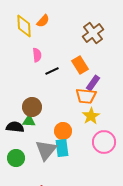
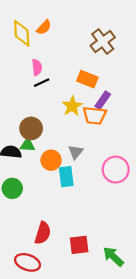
orange rectangle: (80, 65) -> (87, 79), turned -36
black line: (52, 71) -> (42, 83), moved
yellow star: (91, 116) -> (72, 106), moved
orange circle: (63, 131) -> (51, 160), moved
gray triangle: (46, 150) -> (76, 152), moved, size x0.6

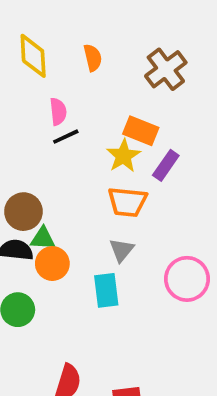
orange semicircle: (44, 27) -> (93, 58), moved, turned -56
yellow star: (72, 106) -> (124, 156), moved
orange trapezoid: (94, 116) -> (127, 202), moved
brown circle: (31, 128) -> (23, 212), moved
orange circle: (51, 160) -> (52, 264), moved

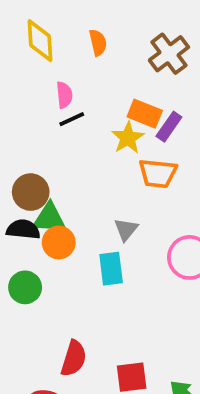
purple rectangle: (166, 165) -> (169, 127), moved
orange trapezoid: (127, 202) -> (158, 173), moved
green triangle: (43, 239) -> (49, 218), size x1.4

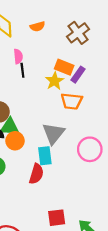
orange semicircle: (98, 43) -> (37, 26), turned 88
black line: (72, 119) -> (22, 70), turned -72
gray triangle: (126, 229) -> (53, 133), size x1.6
red semicircle: (74, 358) -> (36, 174), moved

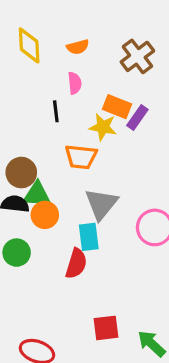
pink semicircle: (18, 56) -> (75, 83), moved
yellow star: (55, 81) -> (103, 127), turned -30
orange trapezoid: (72, 101) -> (81, 157), moved

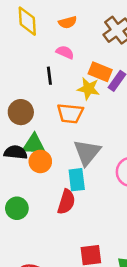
pink semicircle: (75, 83) -> (65, 52), turned -60
brown circle: (21, 173) -> (21, 112), moved
green circle: (17, 253) -> (17, 208), moved

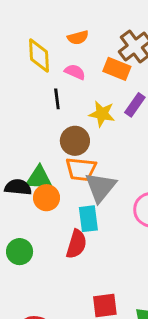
yellow diamond: (27, 21) -> (39, 55), moved
orange rectangle: (100, 72) -> (117, 69), moved
brown circle: (21, 112) -> (75, 141), moved
orange trapezoid: (70, 113) -> (81, 169), moved

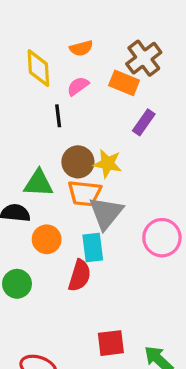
pink semicircle: (75, 72) -> (78, 86), turned -60
yellow star: (102, 114) -> (108, 164), moved
green triangle: (39, 178) -> (38, 183), moved
orange circle: (46, 198) -> (47, 239), moved

